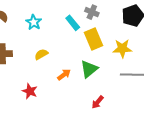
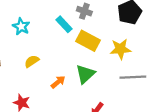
yellow rectangle: (93, 39) -> (88, 41), turned -35

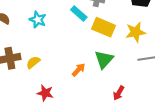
yellow semicircle: (32, 61) -> (33, 62), moved

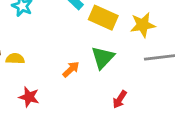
yellow semicircle: (33, 62) -> (15, 59), turned 40

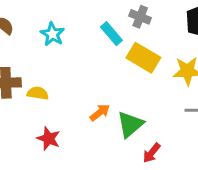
green triangle: (103, 58) -> (130, 124), moved

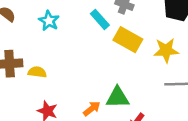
orange arrow: (100, 112) -> (92, 109), moved
green triangle: (130, 124) -> (118, 97), turned 40

